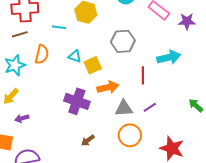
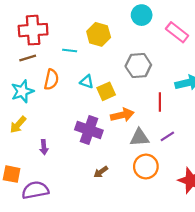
purple arrow: (22, 118) -> (44, 147), moved, turned -80

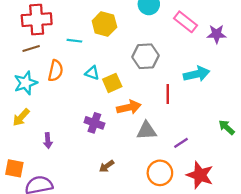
purple cross: (89, 130) -> (94, 123), size x0.7
purple line: (167, 136) -> (181, 143), moved
orange circle: (146, 167) -> (160, 173), moved

